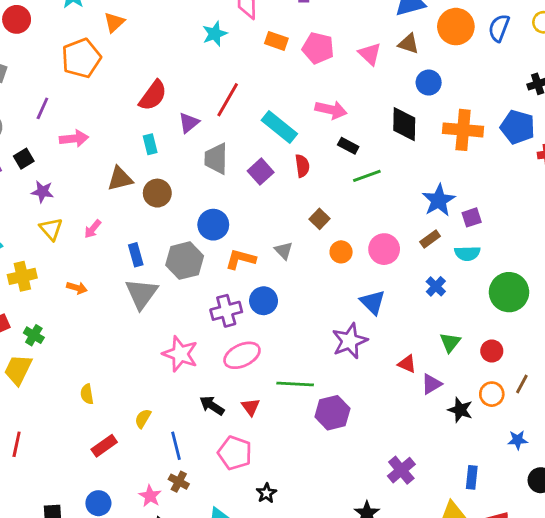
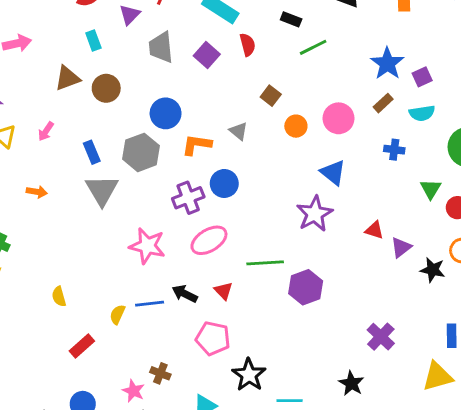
blue cross: (436, 286) -> (394, 150), turned -30
green triangle: (450, 342) -> (431, 189), moved
blue line: (176, 446) -> (150, 304), moved, turned -76
black star: (266, 493) -> (249, 375), size x1.6

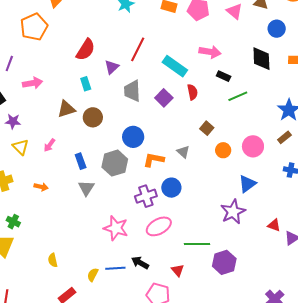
blue triangle: (333, 173) -> (247, 184), turned 42
gray triangle: (102, 190) -> (86, 188), size x0.7
red triangle: (223, 291) -> (178, 270), moved

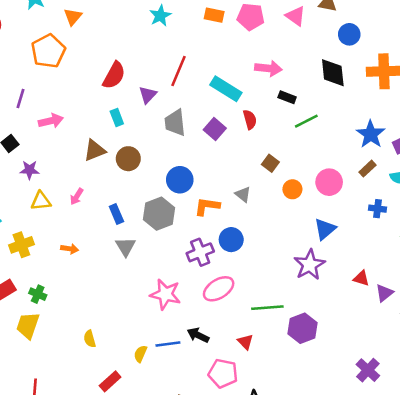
yellow triangle: (21, 147) -> (41, 201), turned -48

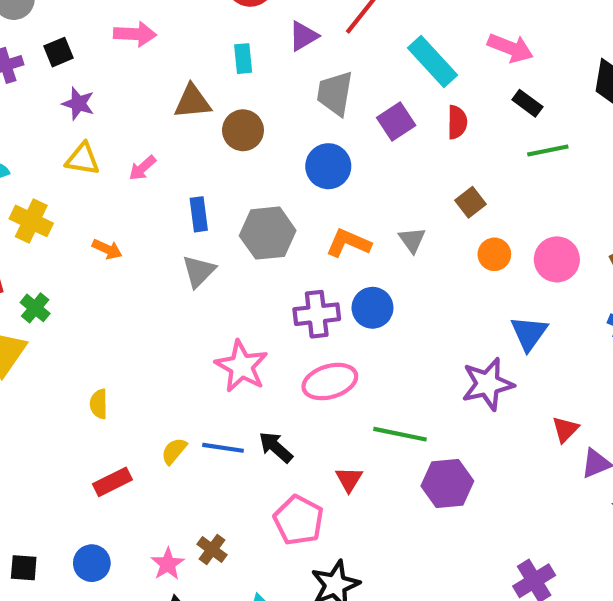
blue circle: (180, 180) -> (328, 166), moved
blue triangle: (325, 229) -> (529, 333), turned -30
yellow cross: (21, 245) -> (31, 221), turned 30
red triangle: (361, 278) -> (565, 429), turned 42

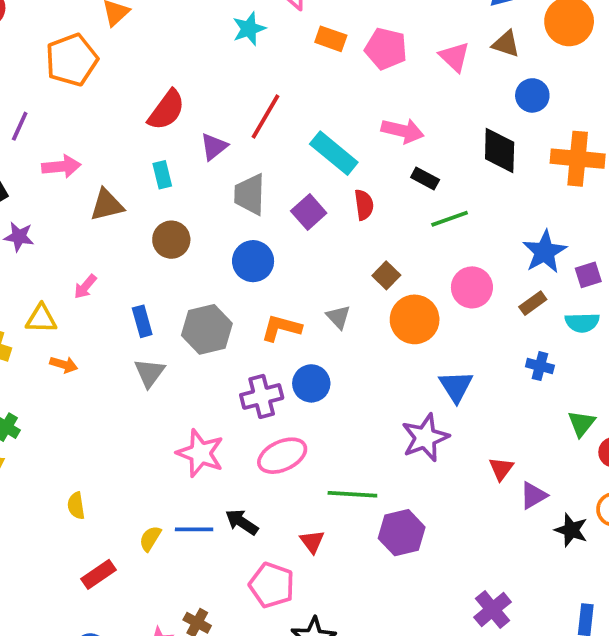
brown triangle: (192, 102) -> (107, 205), moved
yellow triangle: (83, 159) -> (41, 319), moved
orange circle: (494, 254) -> (415, 319), size x1.6
pink circle: (557, 259) -> (472, 287), moved

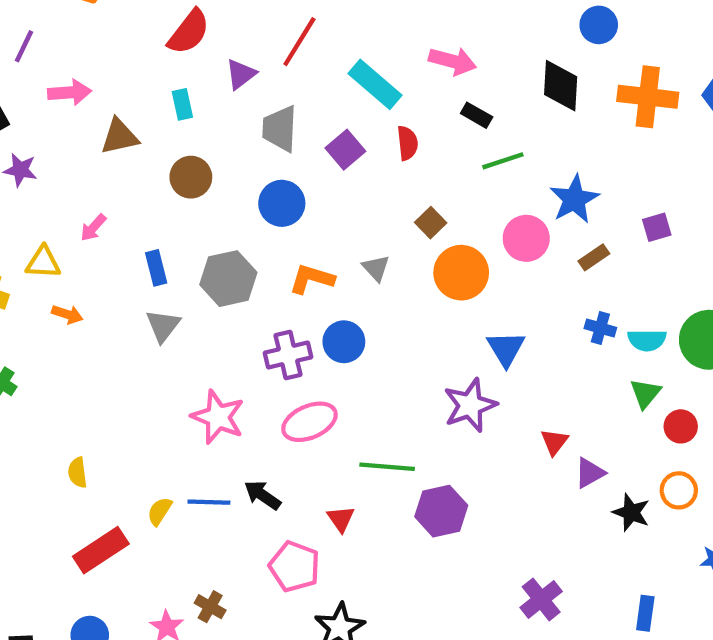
blue star: (545, 252) -> (574, 199), moved
cyan semicircle: (582, 322) -> (647, 340), moved
red rectangle: (98, 574) -> (101, 550), size x1.4

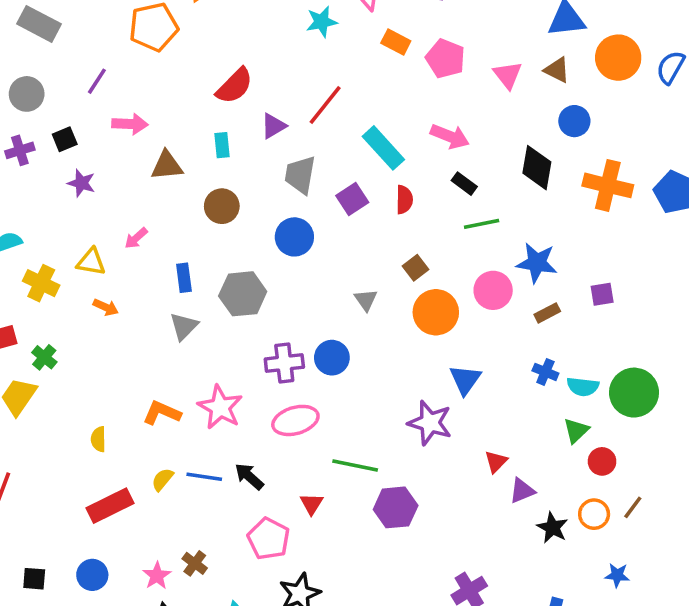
blue star: (574, 199) -> (537, 263), turned 30
orange L-shape: (312, 279) -> (162, 413), moved
purple star: (470, 405) -> (430, 423), turned 30

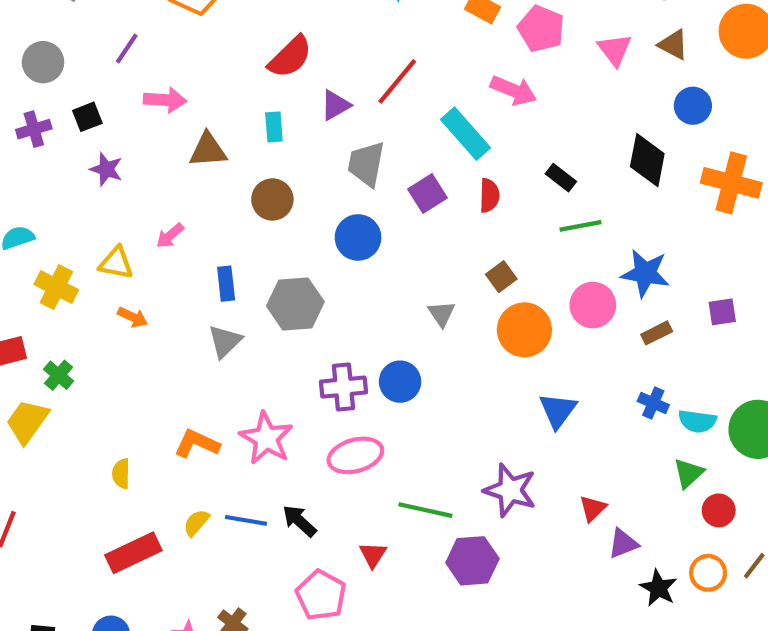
pink arrow: (450, 136) -> (514, 90), moved
purple star: (430, 423) -> (510, 490), moved

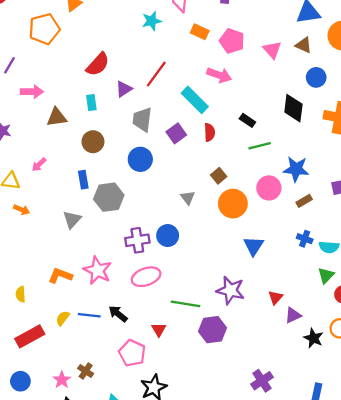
blue rectangle: (226, 284) -> (83, 180), moved

